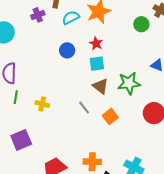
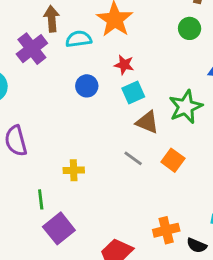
purple cross: (38, 15) -> (32, 49), size x1.5
cyan semicircle: (71, 18) -> (79, 39), turned 36
green circle: (141, 24) -> (190, 28), moved
green line: (16, 97) -> (41, 199), moved

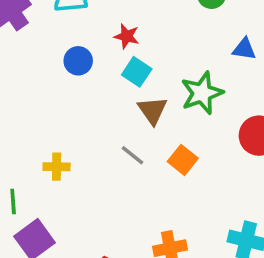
cyan square: (133, 92) -> (137, 72), turned -35
brown triangle: (147, 122) -> (153, 110), turned 30

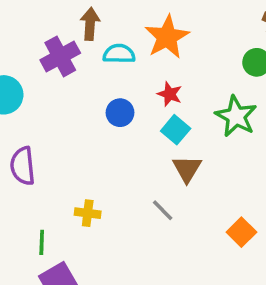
green star: (202, 93) -> (236, 116), moved, turned -30
orange square: (183, 160) -> (241, 232), moved

